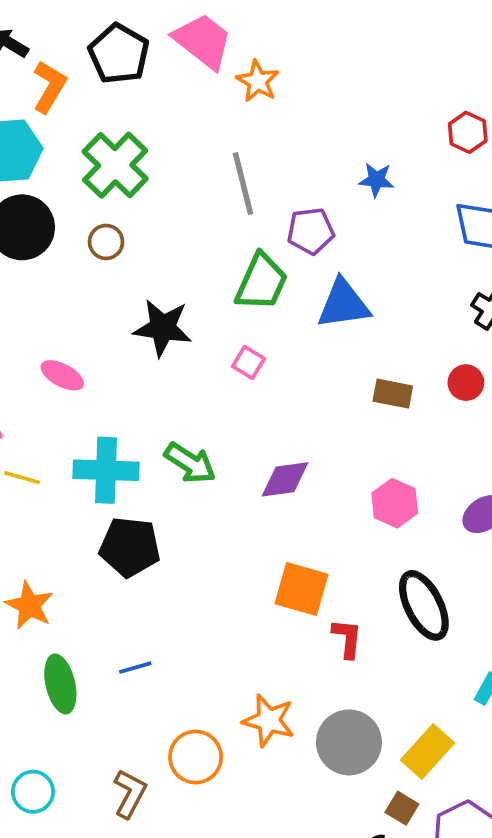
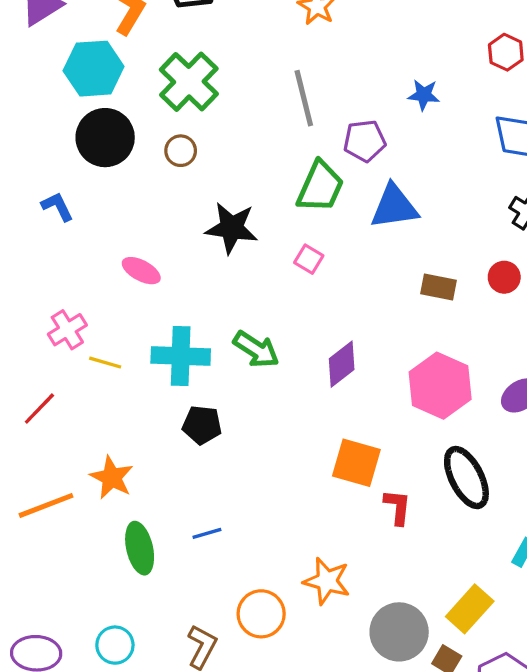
purple diamond: (285, 479) -> (342, 364), turned -30
pink hexagon: (395, 503) -> (440, 386), size x1.5
black pentagon: (130, 547) -> (202, 425), size x0.7
gray circle: (349, 742) -> (399, 632), moved

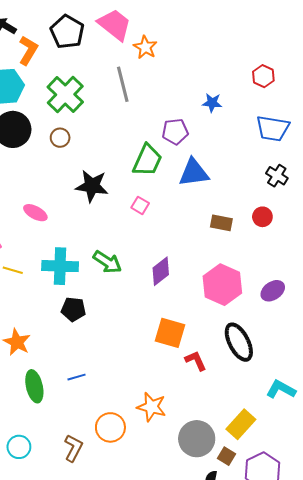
gray line: (304, 98) -> (123, 84), moved
red L-shape: (397, 507) -> (196, 361), turned -30

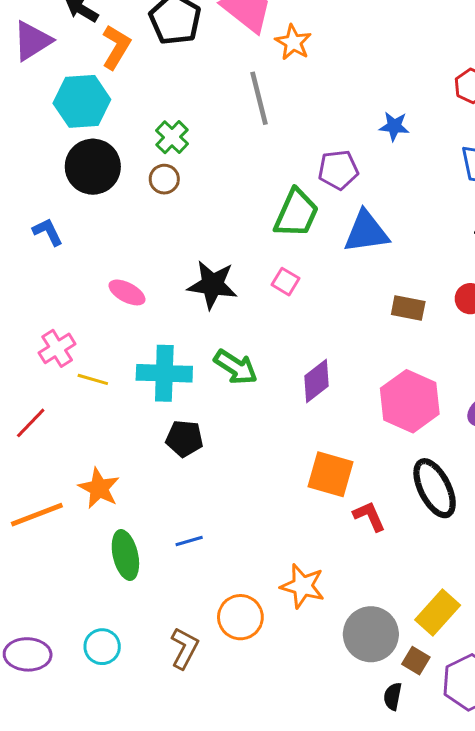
green cross: (65, 95) -> (172, 137), moved, size x0.6
black star: (92, 186) -> (212, 285), moved

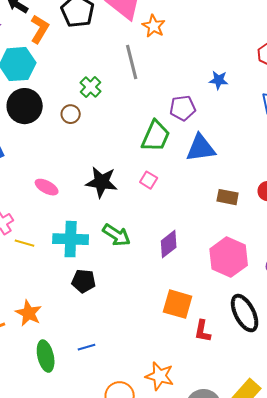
green cross: (172, 137) -> (91, 87), moved
red L-shape: (369, 516) -> (203, 331), turned -145

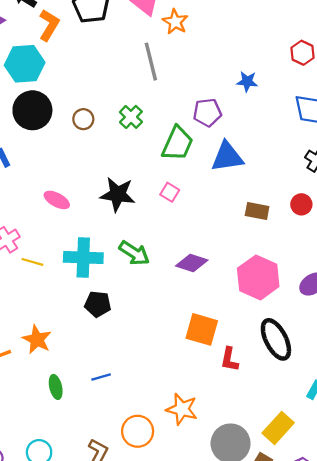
green cross: (91, 87) -> (131, 117), moved
purple diamond: (169, 244) -> (192, 263), turned 56
green ellipse: (46, 356) -> (56, 387), size x0.7

